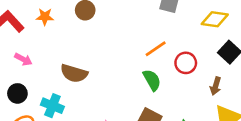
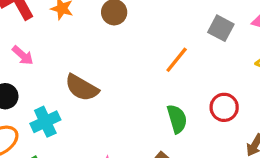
orange line: (156, 49) -> (177, 60), moved, turned -30
cyan cross: (52, 106) -> (45, 122), turned 30

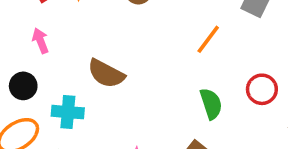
pink arrow: (23, 55) -> (40, 41), turned -150
cyan cross: (45, 122) -> (68, 112), turned 32

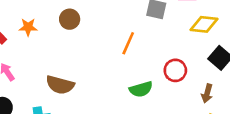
green semicircle: (211, 104) -> (141, 89), turned 105

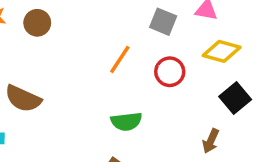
brown circle: (70, 19) -> (37, 23), moved
red circle: (175, 70) -> (170, 72), moved

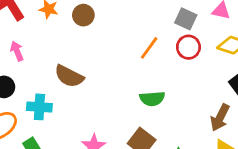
red circle: (170, 72) -> (188, 47), moved
brown arrow: (211, 141) -> (220, 118), size x1.4

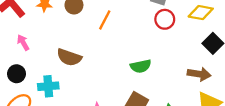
orange line: (149, 48) -> (105, 20), moved
brown arrow: (220, 118) -> (199, 74), turned -100

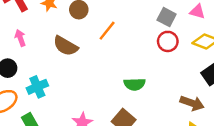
brown semicircle: (69, 57) -> (66, 46), moved
cyan cross: (48, 86) -> (37, 87), turned -30

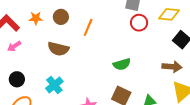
pink arrow: (20, 38) -> (14, 46), moved, turned -88
cyan cross: (37, 87) -> (54, 85), moved

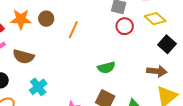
yellow diamond: (169, 14) -> (155, 19), turned 35
orange star: (36, 18) -> (21, 19), size x1.5
brown semicircle: (58, 49) -> (23, 57), moved

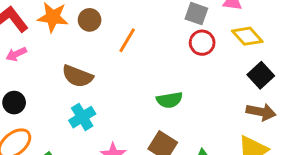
brown semicircle: (23, 57) -> (77, 76), moved
brown arrow: (157, 71) -> (261, 112), moved
cyan cross: (38, 87) -> (82, 117), moved

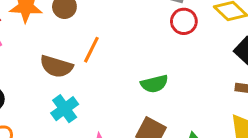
orange line: (127, 40) -> (91, 50), moved

